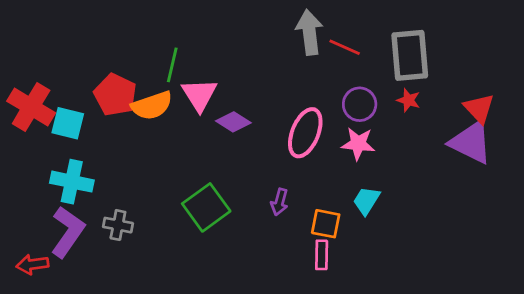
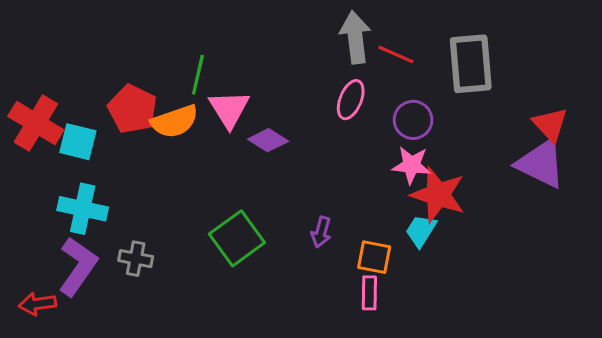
red star: (408, 100) -> (438, 195), moved, size x2.0
pink ellipse: (305, 133) -> (351, 100), moved, size x0.7

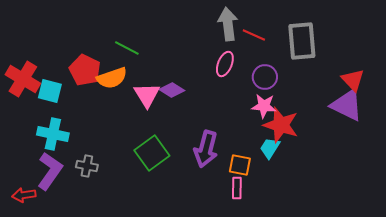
green line: (198, 75) -> (127, 48), turned -75
pink triangle: (229, 109) -> (147, 95), moved
purple arrow: (321, 232) -> (206, 149), size x1.8

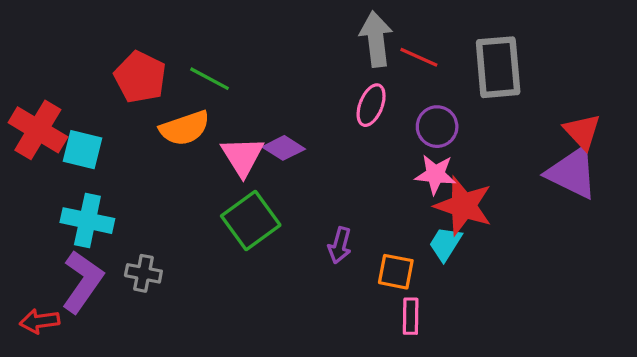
red pentagon: (85, 70) -> (140, 77), moved
purple arrow: (206, 149) -> (340, 245), size x0.6
green square: (152, 153) -> (251, 221), moved
pink rectangle: (237, 188) -> (411, 316), moved

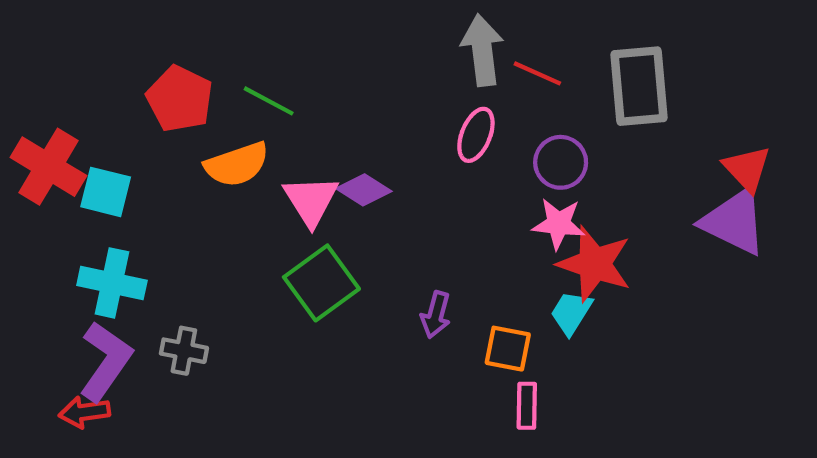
red arrow: (40, 321) -> (84, 412), moved

